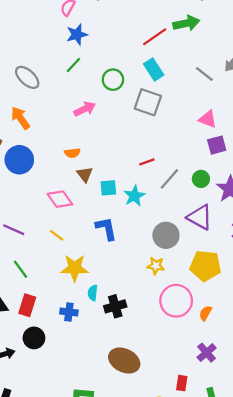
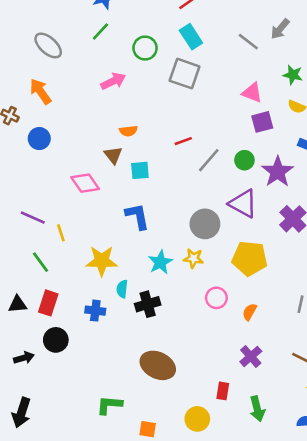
orange semicircle: (72, 153) -> (128, 131), moved
blue circle: (19, 160) -> (39, 139), size x0.7
cyan star: (134, 196) -> (160, 262), moved
yellow line: (57, 235) -> (61, 233), moved, turned 35
pink circle: (176, 301) -> (216, 298), size x0.6

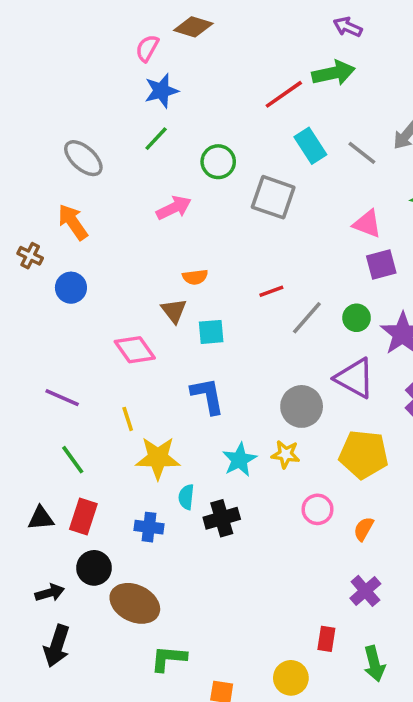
cyan rectangle: (191, 37) -> (310, 146), moved
yellow line: (61, 233) -> (128, 419), moved
brown ellipse: (158, 365) -> (135, 603), moved
black arrow: (21, 413) -> (57, 646), moved

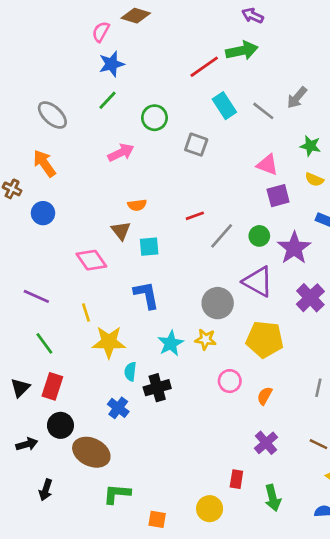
gray square: (273, 197) -> (196, 145), size x0.7
black triangle: (41, 518) -> (20, 388), turned -40
blue cross: (149, 527) -> (118, 408), moved, turned 30
black arrow: (57, 646) -> (46, 490), moved, size x0.7

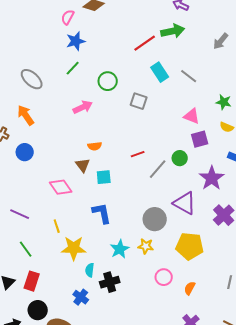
gray arrow: (297, 98) -> (221, 41), moved
green circle: (259, 236) -> (180, 158), moved

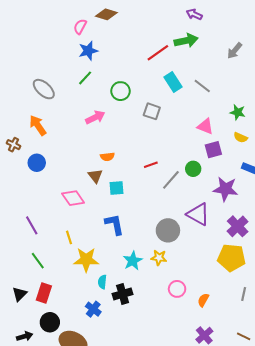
purple star: (212, 178) -> (225, 189), turned -30
purple line: (20, 214) -> (32, 225), turned 36
yellow pentagon: (190, 246) -> (232, 258), moved

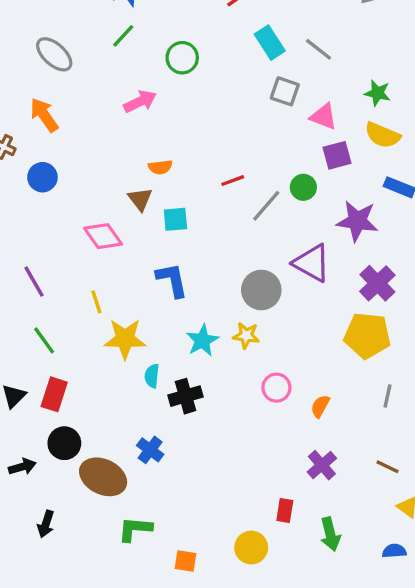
gray square: (152, 111) -> (285, 91), moved
yellow semicircle: (241, 138) -> (382, 135), size x1.5
blue cross: (93, 309) -> (150, 450), moved

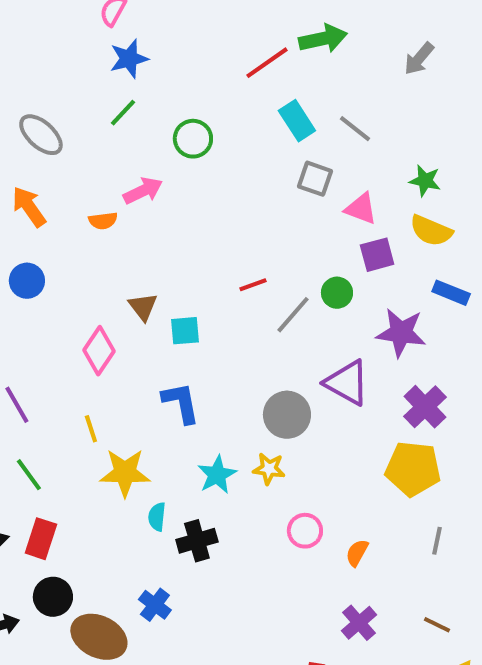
orange semicircle: (160, 167) -> (103, 221), moved
pink diamond: (103, 236) -> (99, 351), turned 69

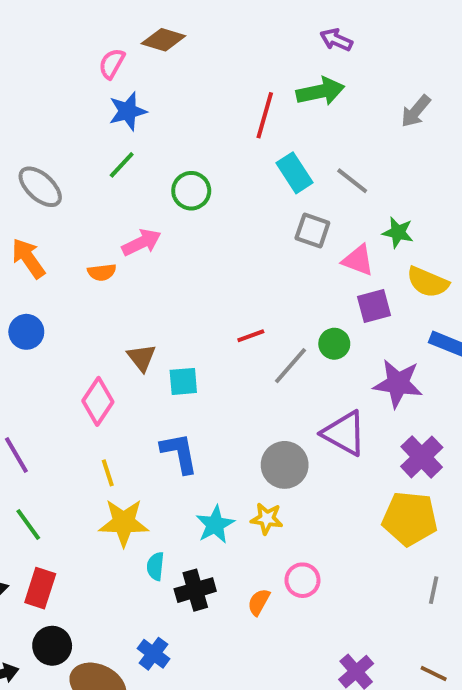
red line: (267, 63) -> (265, 115), turned -39
green star: (425, 181) -> (398, 232), moved
yellow line: (91, 429) -> (108, 473), moved
orange semicircle: (357, 553) -> (259, 602), moved

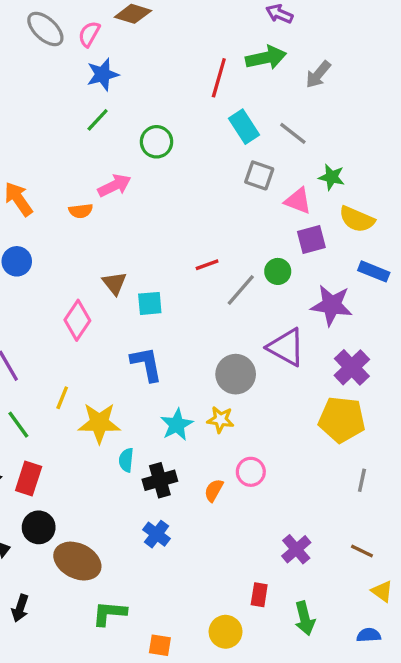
gray arrow: (416, 111) -> (318, 74), moved
gray ellipse: (40, 187) -> (45, 29), moved
yellow line: (108, 473) -> (62, 398), moved, turned 40
blue cross: (153, 654) -> (157, 534), moved

